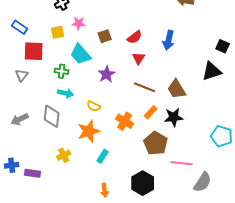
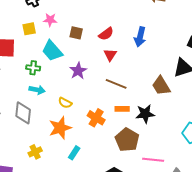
brown square: (105, 36) -> (76, 33), turned 32
brown trapezoid: (177, 89) -> (161, 86), moved
orange rectangle: (151, 112) -> (122, 109), turned 48

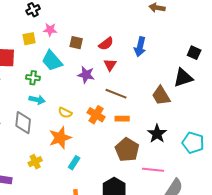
purple star: (78, 71) -> (86, 75), moved, turned -30
black star: (145, 114) -> (157, 134), moved, turned -30
orange cross: (96, 118) -> (96, 115), moved

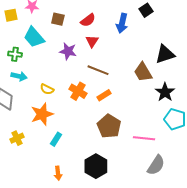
black square: (194, 53) -> (146, 10), moved, turned 32
orange rectangle: (122, 119) -> (104, 95), turned -32
black star: (157, 134) -> (165, 92), moved
pink line: (153, 170) -> (144, 138), moved

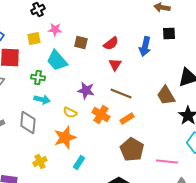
black square: (146, 10) -> (169, 34), turned 32
purple star: (68, 51) -> (86, 90), moved

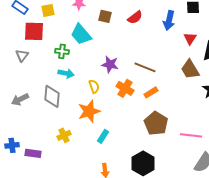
yellow square: (34, 38) -> (48, 10), moved
red triangle: (115, 64) -> (190, 38), moved
yellow semicircle: (70, 112) -> (94, 86), turned -136

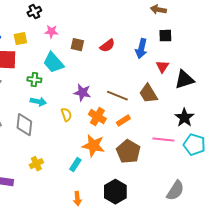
brown trapezoid: (190, 69) -> (148, 94), moved
orange star: (89, 111) -> (93, 146), moved, turned 30
pink line: (191, 135) -> (163, 140), moved

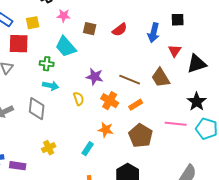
orange star: (93, 146) -> (106, 130), size x0.7

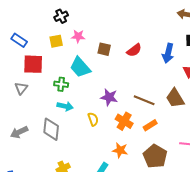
yellow square: (33, 23) -> (56, 41), moved

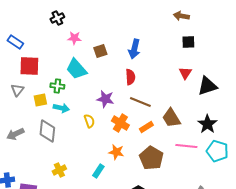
yellow square: (56, 41) -> (40, 100), moved
brown square: (104, 49) -> (100, 51), turned -32
red semicircle: (134, 50) -> (130, 77), moved, turned -56
blue arrow: (168, 53) -> (134, 49), moved
brown trapezoid: (175, 98) -> (171, 118), moved

